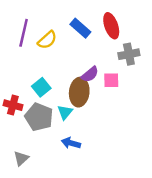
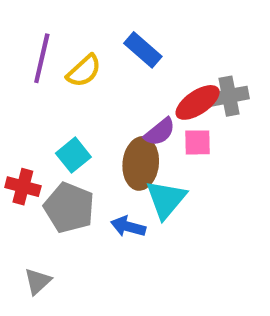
red ellipse: (111, 26) -> (198, 102), moved, turned 75
cyan triangle: (65, 112) -> (166, 199), moved, size x1.5
blue arrow: (71, 143) -> (128, 227), moved

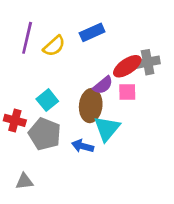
blue rectangle: (143, 50) -> (92, 32), turned -65
gray triangle: (38, 281) -> (24, 181), turned 36

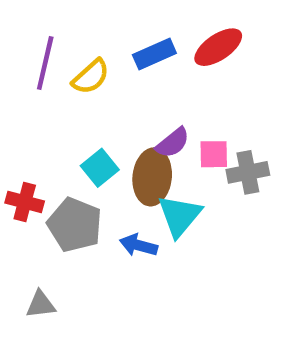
gray cross: (148, 62) -> (248, 172), moved
red ellipse: (127, 66) -> (218, 47), moved
cyan square: (47, 100) -> (100, 168), moved

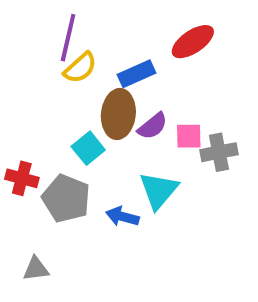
blue rectangle: (154, 54) -> (136, 74), moved
purple line: (45, 63) -> (68, 38), moved
brown ellipse: (152, 177) -> (118, 114), moved

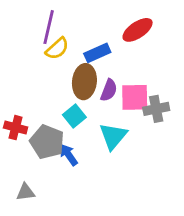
purple semicircle: (153, 126) -> (109, 90), turned -30
pink square: (189, 136) -> (135, 97), size x1.5
cyan square: (88, 148) -> (74, 116), moved
blue arrow: (122, 217) -> (69, 155), moved, turned 40

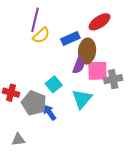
brown ellipse: (84, 82) -> (87, 51), moved

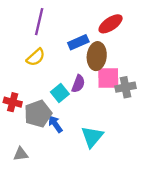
yellow semicircle: (41, 35) -> (36, 57), moved
purple semicircle: (79, 66) -> (78, 84), moved
cyan triangle: (82, 99) -> (92, 137), moved
gray pentagon: (34, 103) -> (38, 114), turned 30

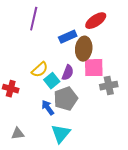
yellow semicircle: (36, 57) -> (40, 70), moved
gray cross: (125, 87) -> (109, 86), moved
gray pentagon: (38, 114) -> (66, 99), moved
cyan triangle: (92, 137) -> (61, 134), moved

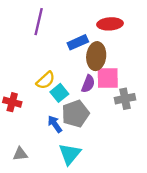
red ellipse: (96, 21) -> (110, 24), turned 30
purple semicircle: (68, 73) -> (88, 84), moved

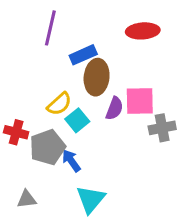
blue rectangle: (78, 42) -> (83, 55), moved
brown ellipse: (96, 56) -> (97, 77), moved
gray pentagon: (75, 114) -> (47, 147), moved

